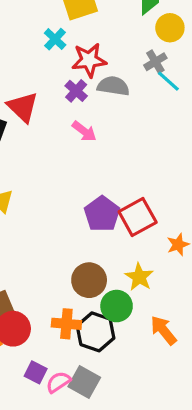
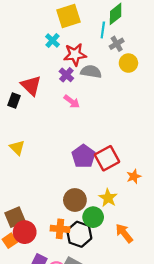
yellow circle: (170, 28) -> (128, 63), moved
gray cross: (155, 62) -> (117, 44), moved
cyan line: (168, 81) -> (103, 30), moved, turned 56

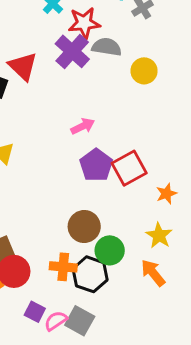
yellow circle: (128, 63) -> (144, 71), moved
purple cross: (66, 75) -> (72, 51), size x1.6
pink arrow: (72, 102) -> (83, 126), moved, turned -63
yellow star: (108, 198) -> (159, 235), moved

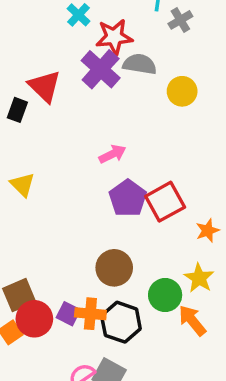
green circle: (110, 250) -> (165, 295), moved
purple square: (35, 312) -> (68, 314), moved

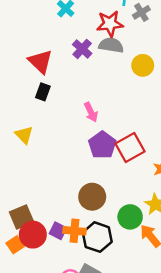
red star: (114, 37) -> (110, 24), moved
purple cross: (101, 69) -> (82, 49), size x0.7
black rectangle: (17, 110) -> (43, 92), moved
pink arrow: (112, 154) -> (91, 112), turned 90

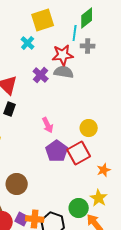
gray cross: (141, 12) -> (88, 46), turned 32
yellow circle: (143, 65) -> (89, 128), moved
brown circle: (92, 197) -> (17, 184), moved

